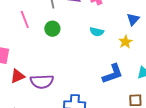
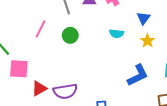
pink line: (25, 19) -> (40, 29), turned 54
blue triangle: (133, 19) -> (143, 18), moved

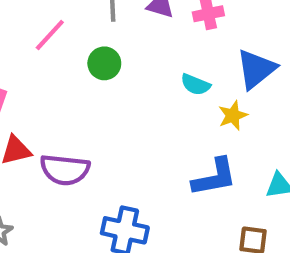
blue triangle: (143, 18) -> (256, 69), size x1.5
yellow star: (147, 41) -> (233, 115), moved

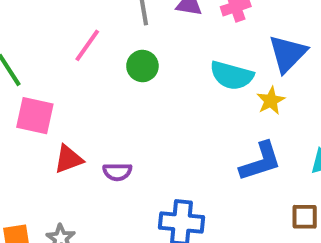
cyan semicircle: (195, 85) -> (232, 75), size x1.5
purple semicircle: (65, 170) -> (117, 172), size x0.6

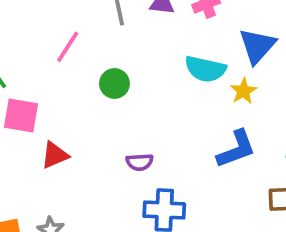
green circle: (142, 66) -> (114, 84), moved
purple semicircle: (117, 172) -> (140, 162), moved

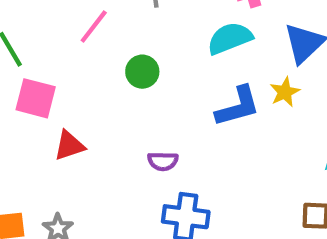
cyan semicircle: (205, 69) -> (230, 38), moved, turned 141
blue L-shape: (236, 149) -> (238, 107), moved

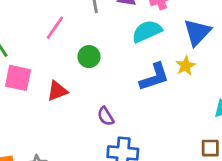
red triangle: (69, 145) -> (57, 91), moved
purple semicircle: (163, 161) -> (106, 116), turned 60

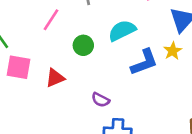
cyan semicircle: (147, 31) -> (122, 31), moved
purple semicircle: (106, 116) -> (100, 100), turned -30

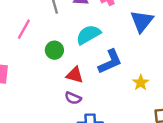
yellow star: (173, 51) -> (141, 83), moved
red triangle: (55, 78) -> (75, 75), moved, turned 42

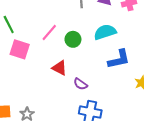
pink line: (24, 29) -> (49, 32), moved
red triangle: (75, 75) -> (59, 68), moved

